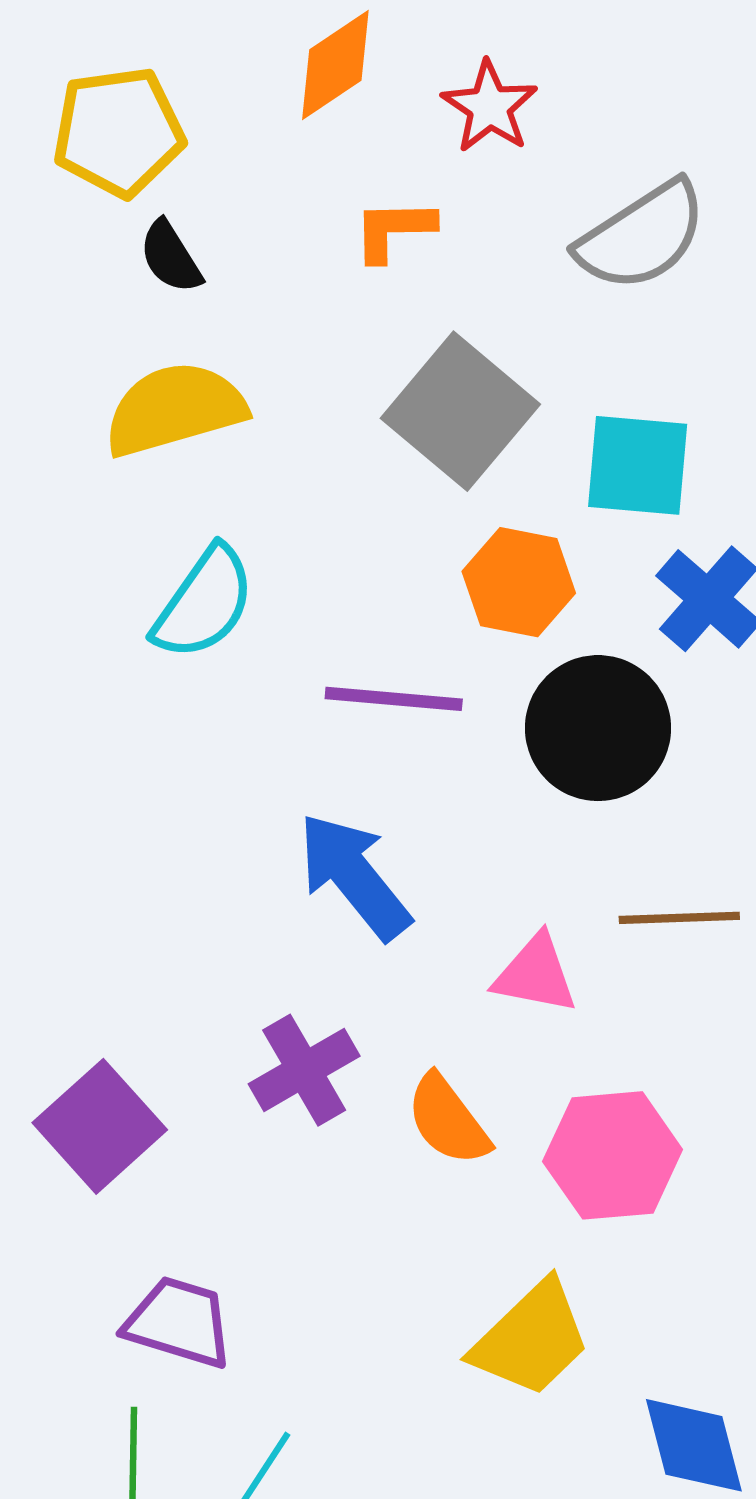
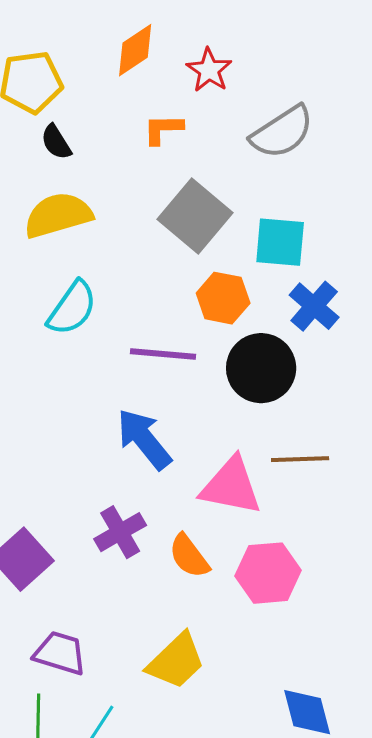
pink triangle: (535, 974) -> (231, 486), size x1.5
yellow trapezoid: (531, 1339) -> (176, 661), moved

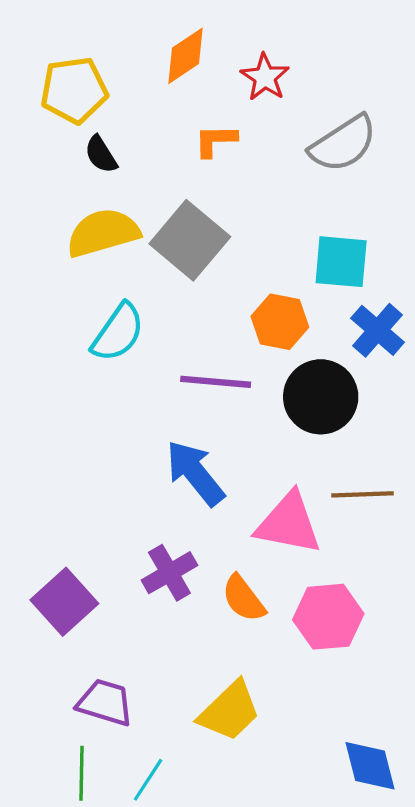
gray square: (195, 216) -> (190, 240), moved

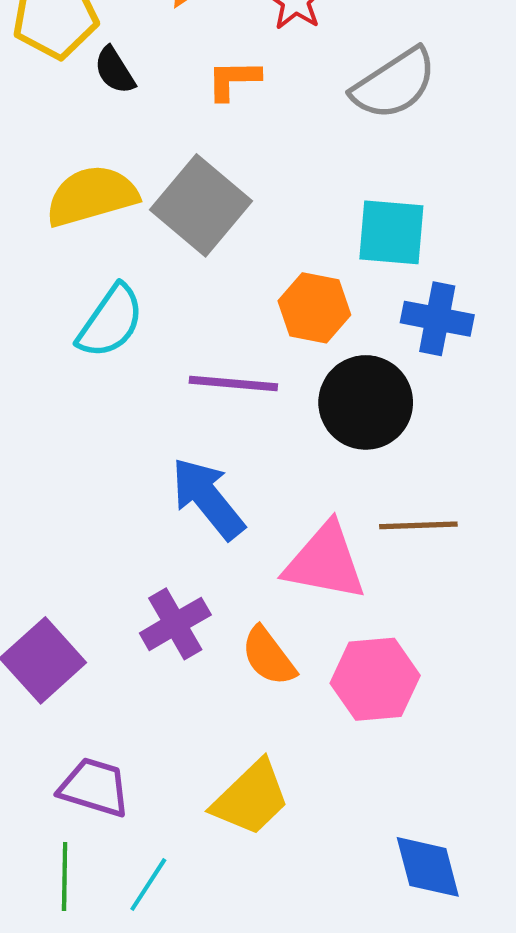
black semicircle: (101, 154) -> (115, 70), moved
blue cross: (378, 330) -> (437, 319), turned -30

